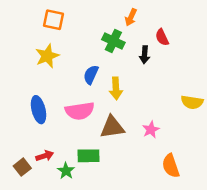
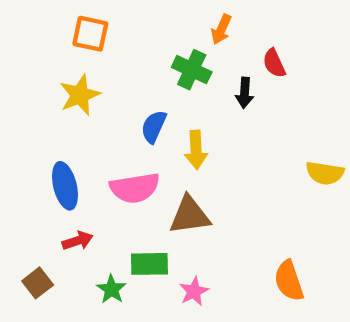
pink star: (151, 130) -> (194, 291), moved
red arrow: (45, 156) -> (78, 241), moved

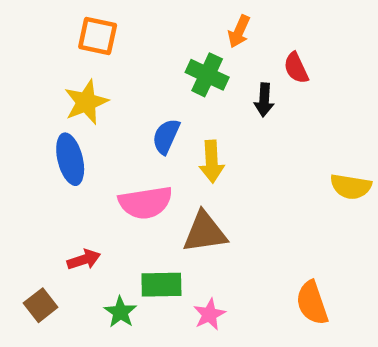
blue ellipse: (65, 186) -> (70, 159), moved

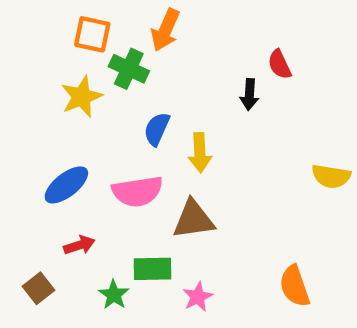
orange arrow: (239, 31) -> (165, 30), moved, size x1.4
green cross: (207, 75) -> (129, 69), moved
blue ellipse: (70, 159) -> (66, 185), moved, turned 66

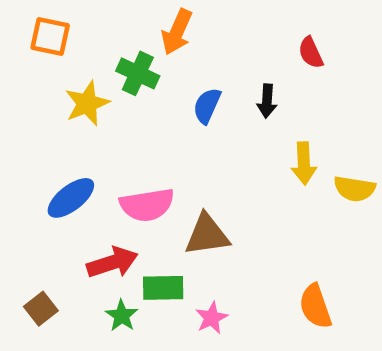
orange square: (92, 34) -> (50, 37), moved
red semicircle: (279, 64) -> (311, 53), moved
blue semicircle: (157, 129) -> (207, 106), moved
yellow arrow: (200, 153) -> (304, 163), moved
red arrow: (79, 245) -> (112, 263), moved, size x1.5

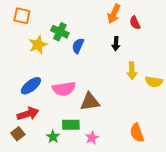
orange arrow: (177, 32) -> (114, 14), moved
blue semicircle: (207, 106) -> (78, 46), moved
red arrow: (112, 263) -> (28, 114), moved

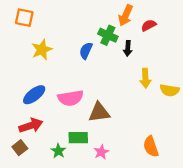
red semicircle: (135, 23) -> (149, 25), turned 88
green cross: (60, 32) -> (108, 35), moved

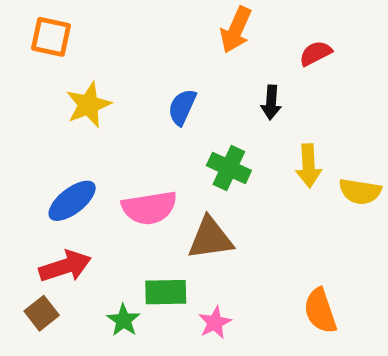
orange arrow: (126, 15) -> (236, 30), moved
green cross: (108, 35) -> (229, 168), moved

